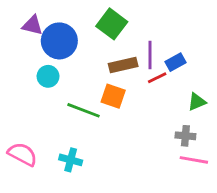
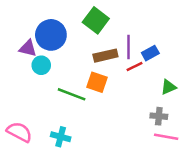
purple triangle: (32, 25) -> (28, 48), moved

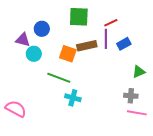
green square: (96, 20) -> (79, 17), turned -35
blue circle: (51, 35) -> (42, 29), size x0.6
red line: (135, 66) -> (111, 23), moved
orange square: (97, 82) -> (68, 54), moved
cyan cross: (61, 137) -> (73, 98), moved

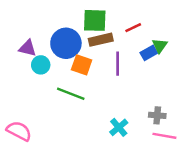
blue circle: (42, 29) -> (66, 43), moved, size x1.6
purple line: (106, 39) -> (118, 64), moved
brown rectangle: (87, 46) -> (101, 40), moved
green triangle: (139, 72) -> (160, 46), moved, turned -32
cyan cross: (73, 98) -> (119, 127), moved, turned 35

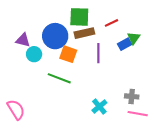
pink semicircle: (19, 131) -> (16, 110), turned 30

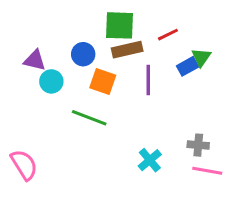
blue circle: (55, 36) -> (83, 54), size x0.6

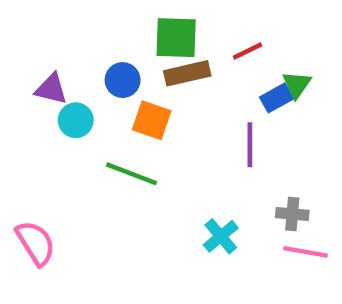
purple line: (148, 80) -> (250, 145), moved

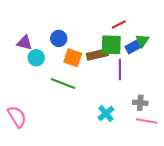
green square: (176, 38) -> (111, 45), moved
brown rectangle: (187, 73) -> (97, 55), moved

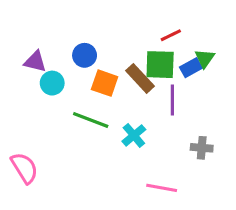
brown rectangle: (97, 55) -> (140, 78), turned 60
cyan cross: (106, 113) -> (134, 135), moved
pink line: (147, 121) -> (162, 188), moved

